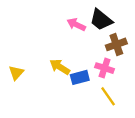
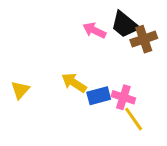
brown cross: (116, 44) -> (144, 39), moved
pink cross: (105, 68) -> (123, 97), moved

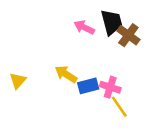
black trapezoid: (125, 25) -> (112, 22), turned -144
brown cross: (144, 39) -> (128, 35), turned -35

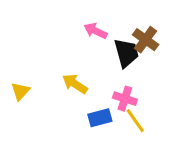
black trapezoid: (112, 22) -> (126, 53), moved
blue rectangle: (88, 86) -> (100, 118), moved

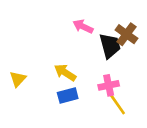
pink cross: (125, 99) -> (109, 85), turned -30
blue rectangle: (100, 118) -> (68, 96), moved

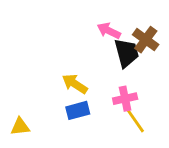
pink arrow: (83, 26) -> (109, 31), moved
yellow triangle: (18, 79) -> (20, 127), moved, turned 42

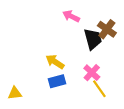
pink arrow: (109, 31) -> (71, 16), moved
pink cross: (125, 99) -> (92, 73), turned -35

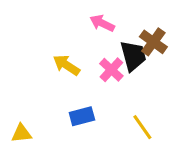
yellow arrow: (55, 62) -> (66, 65), moved
pink cross: (92, 73) -> (111, 70), moved

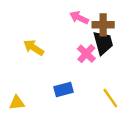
brown cross: (153, 42) -> (103, 25), moved, turned -36
yellow arrow: (66, 65) -> (34, 48), moved

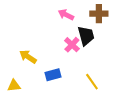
brown cross: (103, 25) -> (99, 14), moved
yellow arrow: (34, 48) -> (28, 57), moved

